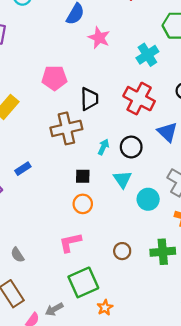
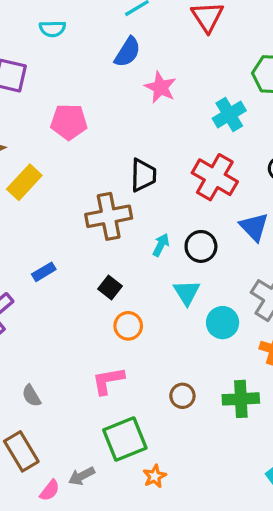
pink pentagon: (54, 78) -> (69, 122), moved
black square: (83, 176) -> (110, 288), moved, turned 35

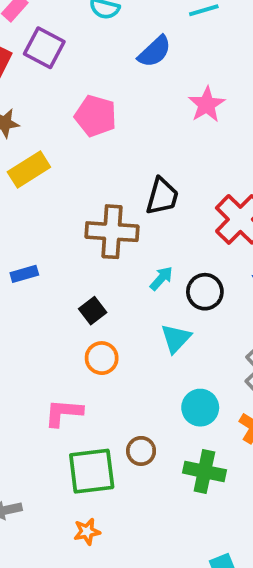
blue semicircle: (127, 52) -> (155, 52), moved
cyan circle: (223, 323) -> (200, 408), moved
green square: (125, 439) -> (92, 471), moved

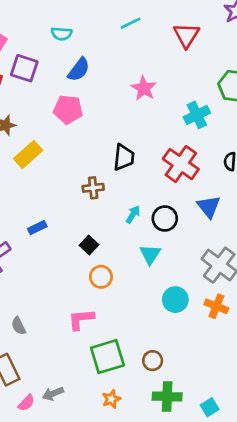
blue semicircle: (155, 52) -> (79, 70), moved
brown cross: (112, 232) -> (93, 188), size x0.6
brown circle: (141, 451) -> (153, 361), moved
green cross: (204, 471) -> (167, 396), moved

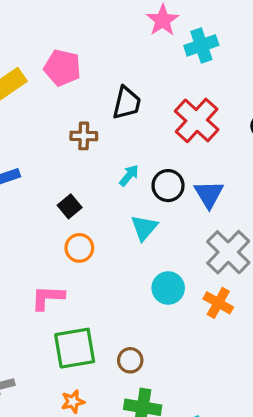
pink pentagon: (68, 109) -> (62, 68), moved
cyan cross: (197, 115) -> (201, 45), moved
blue triangle: (209, 207) -> (209, 194), moved

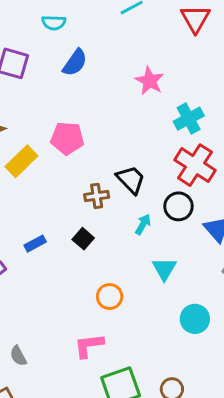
cyan cross: (201, 45) -> (189, 119), moved
black trapezoid: (127, 103) -> (131, 180), moved, turned -48
black circle: (168, 186) -> (178, 206), moved
black square: (70, 206) -> (83, 239), moved

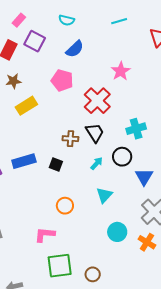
cyan cross: (189, 119) -> (136, 129), moved
pink pentagon: (67, 138) -> (62, 80), moved
red cross: (195, 165) -> (97, 101), moved
black square: (83, 239) -> (56, 165), turned -32
blue rectangle: (35, 244) -> (24, 161), size x1.6

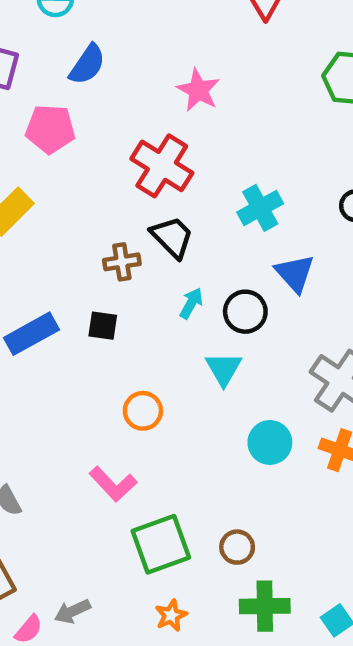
pink pentagon: (62, 80) -> (50, 129), moved
black circle: (122, 157) -> (245, 312), moved
blue triangle: (144, 177) -> (295, 273), moved
pink L-shape: (45, 235) -> (113, 484), turned -125

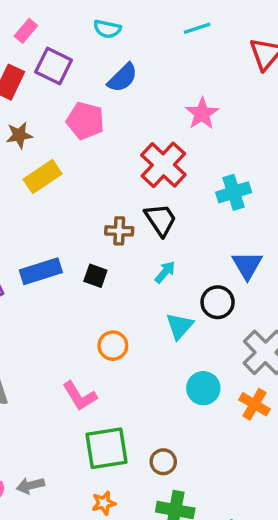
cyan cross: (260, 208) -> (234, 192), moved
black circle: (245, 312) -> (218, 302), moved

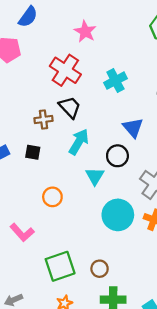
cyan arrow: (165, 272) -> (79, 142), size x1.6
cyan circle: (203, 388) -> (118, 215), size x1.4
pink L-shape: (80, 396) -> (22, 232), moved

